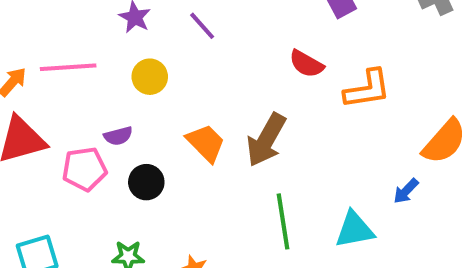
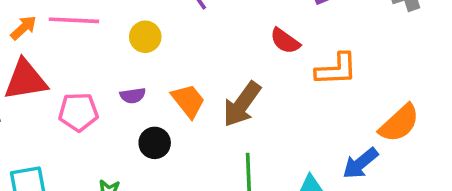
purple semicircle: (118, 136) -> (133, 96), moved
black circle: (146, 182) -> (155, 143), moved
blue arrow: (406, 191) -> (360, 163), size x1.5

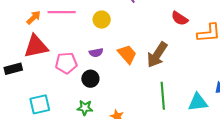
black circle: (155, 143) -> (90, 79), moved

